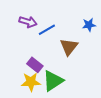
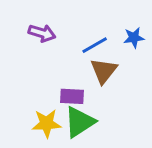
blue line: (47, 30) -> (95, 45), moved
purple rectangle: (35, 65) -> (72, 96), moved, turned -35

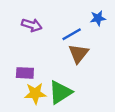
blue star: (134, 38) -> (98, 18), moved
purple rectangle: (72, 96) -> (25, 73), moved

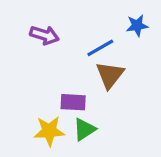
purple rectangle: (25, 73) -> (73, 102), moved
green triangle: (60, 92) -> (84, 129), size x0.7

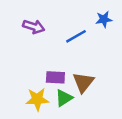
brown triangle: (110, 75) -> (83, 82), moved

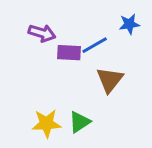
purple rectangle: (55, 77) -> (69, 53), moved
brown triangle: (83, 82) -> (110, 80), moved

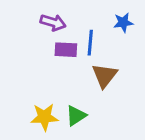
purple arrow: (42, 33) -> (53, 22), moved
blue line: (95, 45) -> (90, 43), turned -55

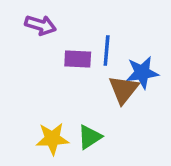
purple arrow: (53, 22) -> (40, 25), moved
blue star: (123, 22) -> (142, 73), moved, size x1.4

